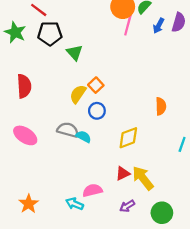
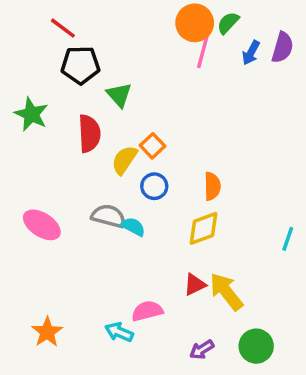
green star: (15, 32) -> (31, 114), moved
red semicircle: (24, 86) -> (89, 134), moved
orange semicircle: (161, 106) -> (212, 186), moved
purple arrow: (127, 206) -> (202, 350), moved

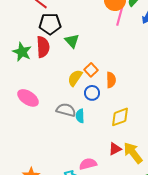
red semicircle: (89, 134) -> (43, 47), moved
orange semicircle: (212, 186) -> (111, 80), moved
pink ellipse: (42, 225) -> (28, 98), moved
cyan semicircle: (133, 227) -> (80, 116), turned -120

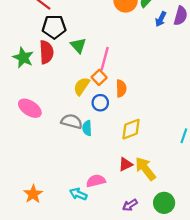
pink line: (120, 15) -> (105, 59), moved

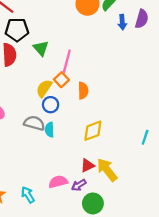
blue arrow: (161, 19) -> (122, 22), turned -32
blue circle: (100, 103) -> (51, 105), moved
cyan arrow: (78, 194) -> (28, 195), moved, turned 35
green circle: (164, 203) -> (93, 203), moved
purple arrow: (130, 205) -> (79, 185), moved

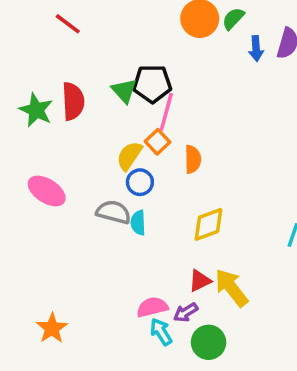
black pentagon: (17, 30) -> (152, 84), moved
cyan arrow: (28, 195) -> (161, 332), moved

